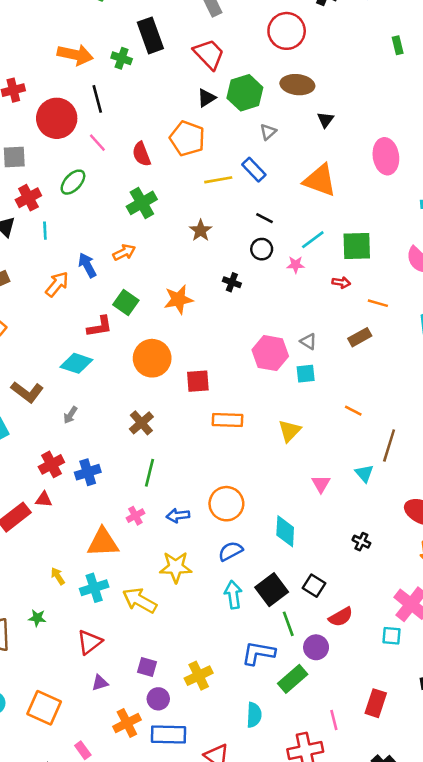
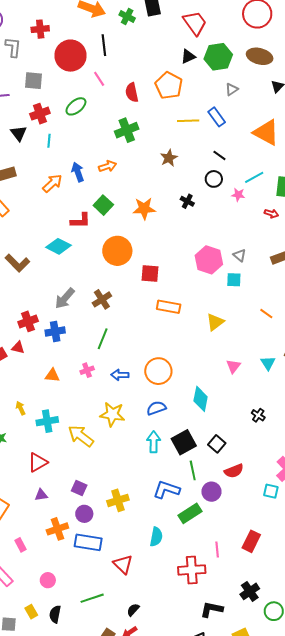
gray arrow: (70, 415) -> (65, 298), moved, size x1.6
orange triangle: (103, 542) -> (52, 375), moved, size x0.6

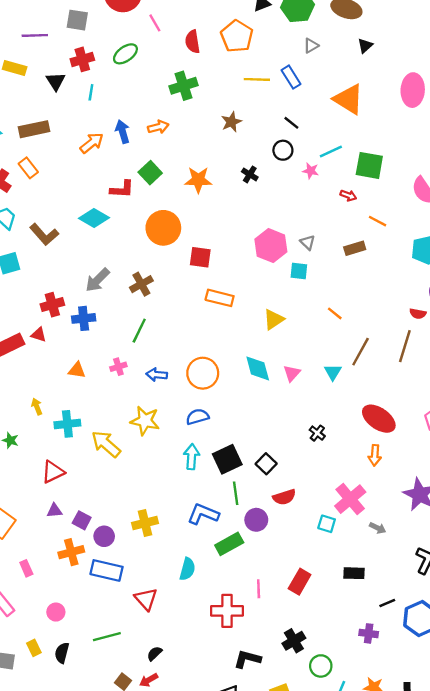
cyan diamond: (201, 399) -> (258, 368), moved, turned -30
purple square: (79, 488) -> (82, 520), moved

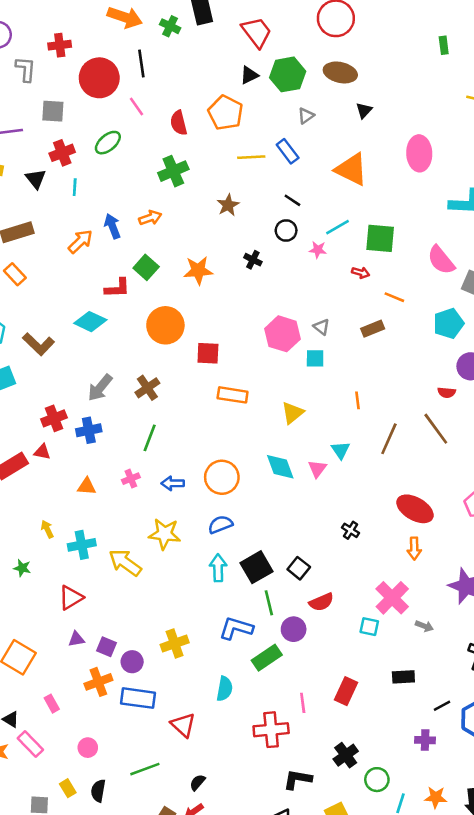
orange line: (335, 313) -> (358, 400), turned 49
brown line: (405, 346) -> (436, 429), turned -48
cyan triangle: (333, 372) -> (341, 450), moved

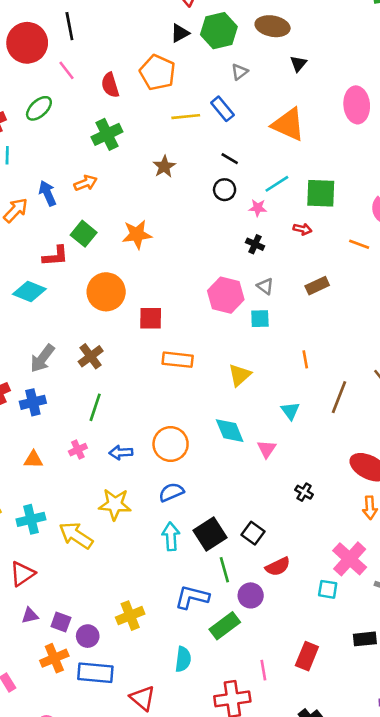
black cross: (253, 260) -> (255, 244), moved
orange line: (394, 297) -> (359, 244), moved
pink triangle: (317, 469) -> (267, 449), moved

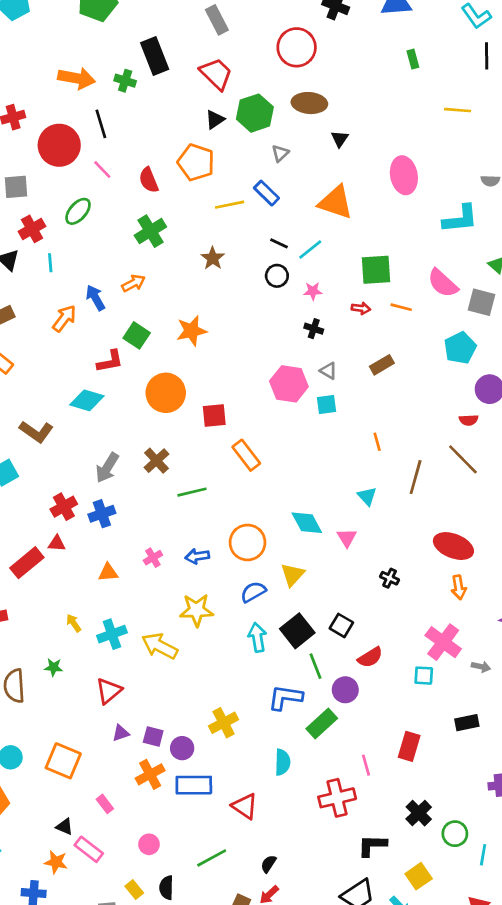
cyan line: (277, 184) -> (310, 250), moved
orange line: (359, 244) -> (401, 307), moved
orange rectangle: (178, 360) -> (246, 455), turned 52
yellow triangle: (240, 375) -> (293, 575), moved
green line: (95, 407) -> (192, 492), moved, turned 64

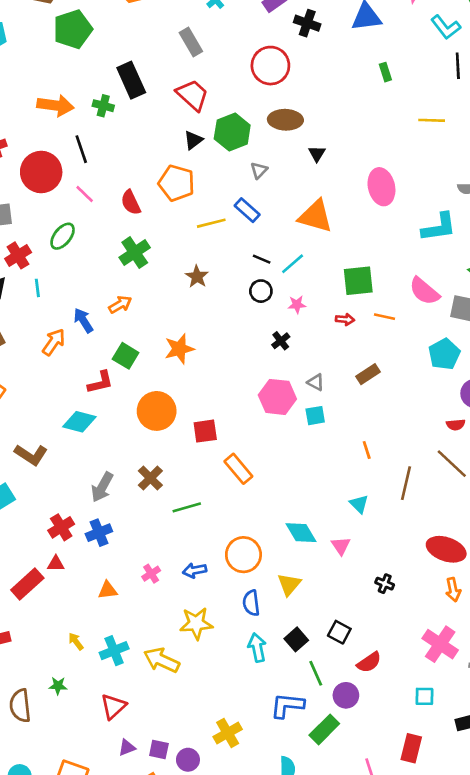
black cross: (314, 329) -> (281, 341), moved, turned 36
blue semicircle: (253, 592) -> (251, 603), turned -65
black square: (297, 631) -> (296, 639), size x0.7
cyan square: (424, 676) -> (424, 696), moved

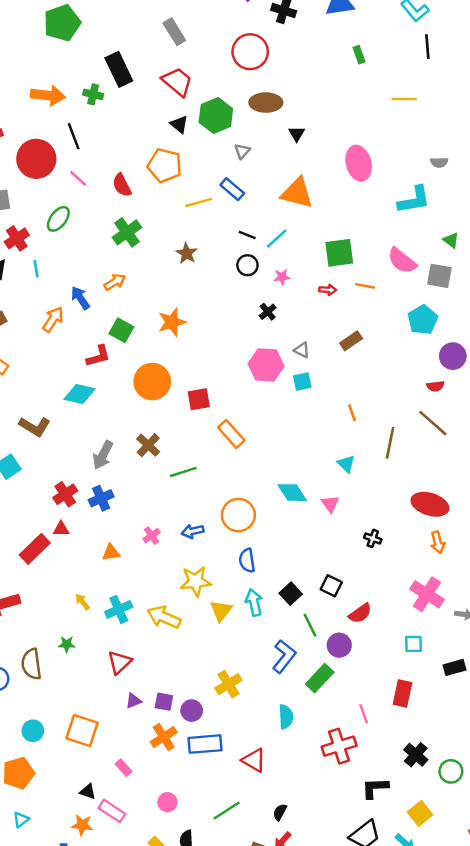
black triangle: (193, 140) -> (179, 124), turned -42
yellow triangle: (289, 584) -> (221, 611), moved
blue L-shape: (287, 705) -> (284, 656), turned 124

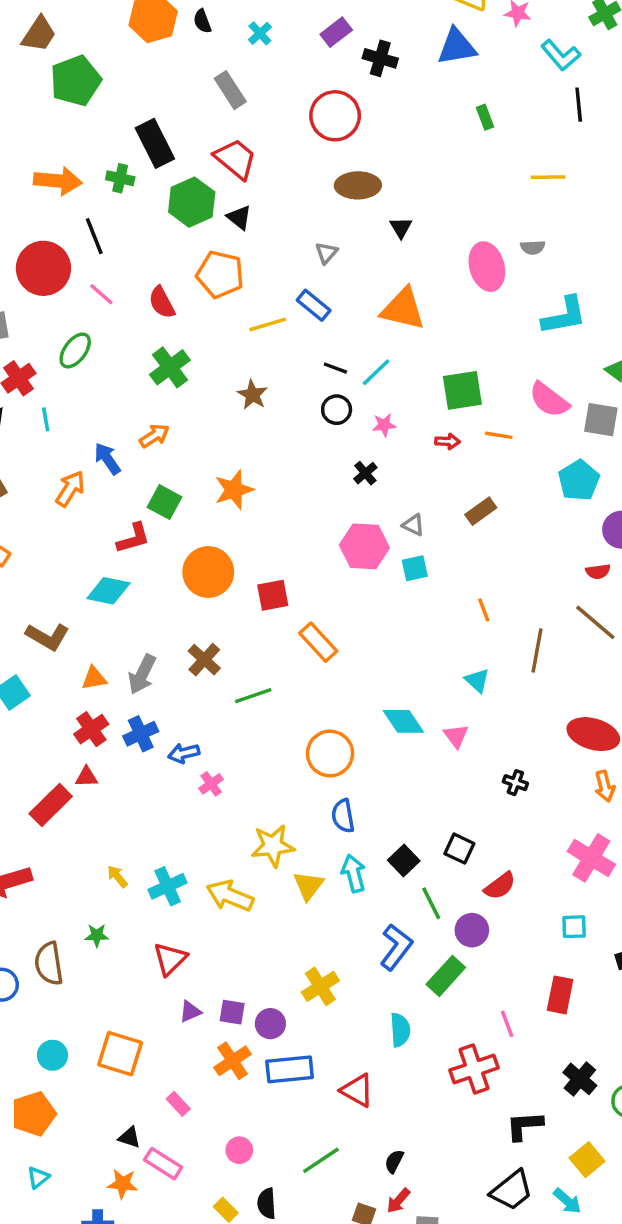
green hexagon: (216, 116) -> (192, 202), moved
gray semicircle: (439, 162) -> (533, 247), moved
blue arrow: (193, 531) -> (184, 753), moved
orange triangle: (111, 552) -> (94, 678), moved

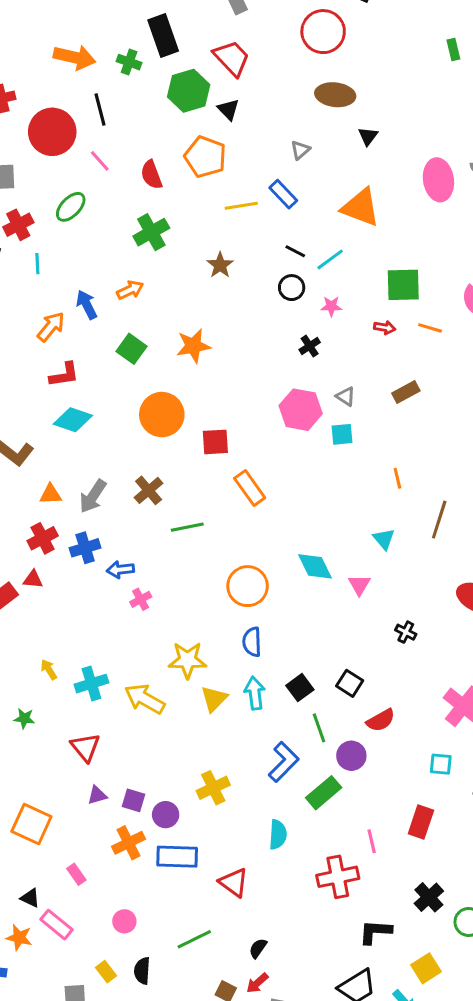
red L-shape: (133, 538) -> (64, 375), moved
red triangle: (170, 959) -> (85, 747), turned -32

